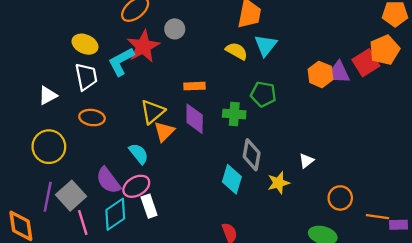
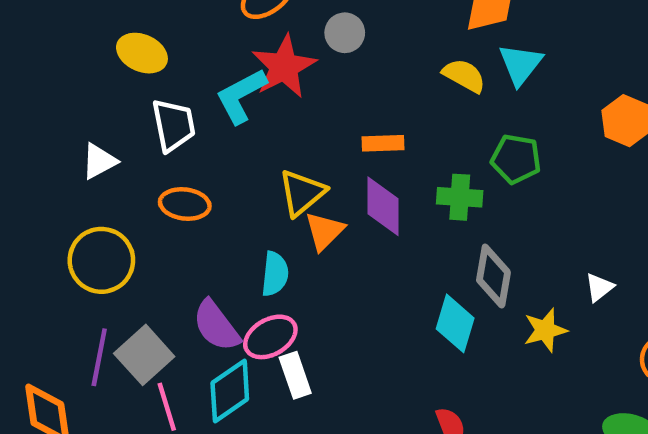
yellow ellipse: (85, 44) -> (142, 53), moved
cyan semicircle: (139, 154) -> (275, 274), turned 45

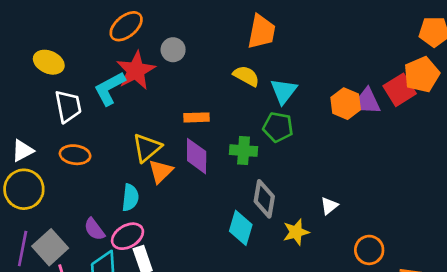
cyan triangle: (520, 64) -> (284, 91), moved
white triangle: (99, 161) -> (23, 151), moved
purple semicircle: (216, 326) -> (94, 229), size x0.7

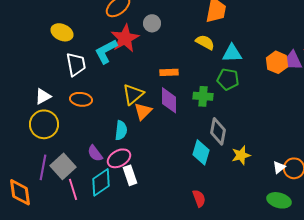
cyan triangle: (284, 91) -> (232, 53), turned 50
white triangle: (329, 206) -> (279, 167), moved

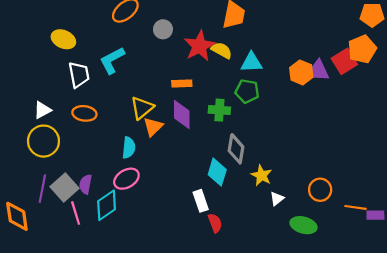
red star: (125, 38) -> (199, 46), moved
purple semicircle: (95, 153) -> (86, 184), moved, turned 48
yellow star: (241, 155) -> (261, 175), turned -30
white triangle: (279, 167) -> (277, 199), moved
white rectangle: (130, 175) -> (201, 201), moved

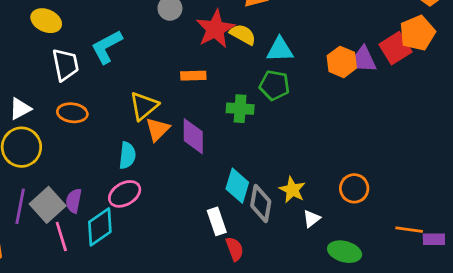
purple diamond: (182, 114) -> (193, 136), moved
gray diamond: (236, 149) -> (261, 204), moved
orange circle: (320, 190) -> (354, 188), moved

